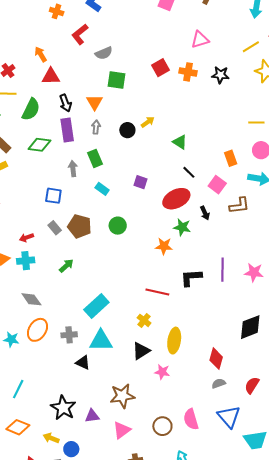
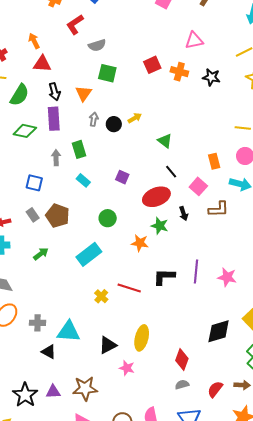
gray arrow: (96, 127) -> (94, 119), moved
green circle: (118, 226) -> (108, 218), moved
cyan rectangle: (96, 306) -> (89, 254), moved
yellow cross: (144, 320) -> (101, 296), moved
purple triangle: (92, 416) -> (53, 392), moved

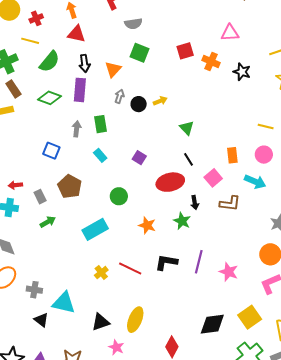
gray rectangle: (33, 215) -> (40, 197), moved
green star: (160, 226) -> (182, 221), moved

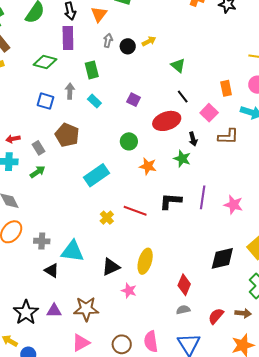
green diamond: (50, 98) -> (45, 62), moved
gray arrow: (77, 129) -> (70, 91), moved
green circle: (119, 196) -> (129, 141), moved
green arrow: (48, 222) -> (38, 172), moved

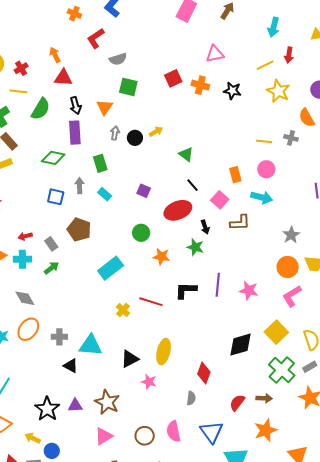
brown star: (86, 309) -> (107, 402), turned 30
gray semicircle: (183, 310) -> (191, 398), moved, turned 112

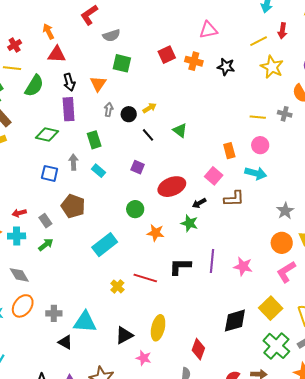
black line: (193, 185) -> (148, 135), moved
black arrow: (205, 227) -> (199, 203), turned 80

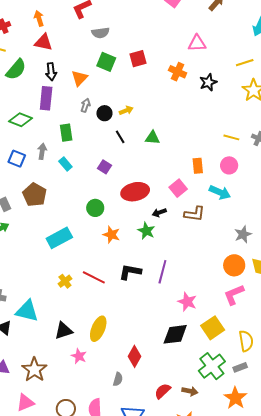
red square: (167, 55) -> (138, 59), moved
black star: (226, 67) -> (208, 82), turned 30
green triangle: (180, 130) -> (152, 138), turned -42
pink star: (243, 266) -> (187, 302), moved

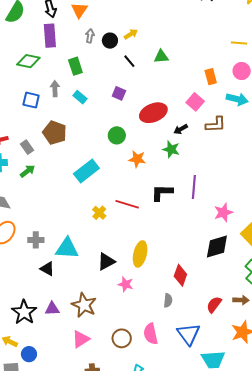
pink star: (187, 302) -> (223, 212), turned -30

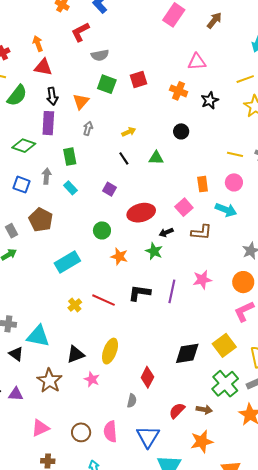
black circle: (110, 41) -> (181, 131), moved
pink star: (223, 212) -> (202, 280), moved
brown star: (84, 305) -> (49, 381), moved

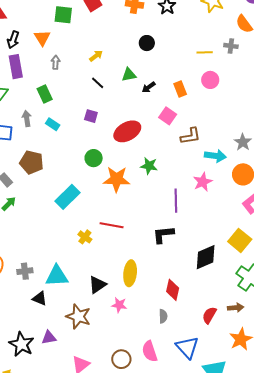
black arrow: (52, 96) -> (13, 40), turned 42
cyan arrow: (226, 210) -> (215, 156), moved
black arrow: (166, 232) -> (149, 87), moved
orange star: (119, 257) -> (117, 179), size x1.5
black L-shape: (139, 293) -> (163, 235), moved

